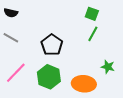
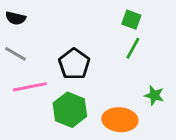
pink line: (16, 73) -> (30, 87), moved, turned 35

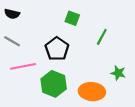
green square: (131, 20) -> (72, 18), moved

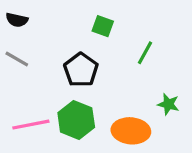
pink line: (23, 66) -> (31, 125), moved

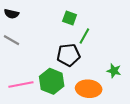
green line: (145, 53) -> (84, 36), moved
black pentagon: (81, 70) -> (69, 55), moved, turned 30

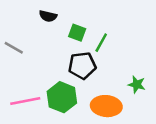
black semicircle: (11, 14) -> (48, 16), moved
green square: (70, 18) -> (77, 33), moved

